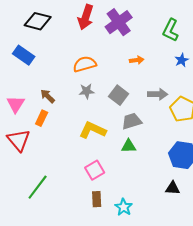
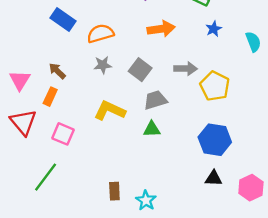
blue rectangle: (24, 55) -> (63, 20), moved
orange arrow: (137, 60) -> (161, 29), size x1.6
pink square: (95, 170) -> (63, 134), moved, turned -36
black triangle: (173, 188) -> (214, 178), moved

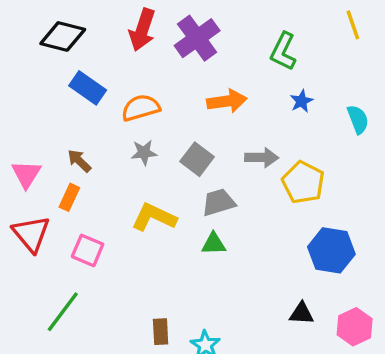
blue hexagon: (215, 140) -> (331, 250), moved

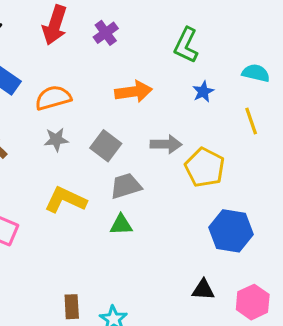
yellow line: (353, 25) -> (251, 121), moved
purple cross: (197, 38) -> (106, 33), size x0.6
cyan semicircle: (358, 119) -> (256, 73), moved, turned -56

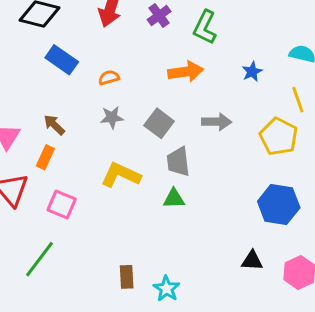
green L-shape: (186, 45) -> (205, 27), moved
orange semicircle: (53, 98) -> (109, 78), size x0.6
yellow pentagon: (205, 167) -> (279, 137), moved
gray trapezoid: (126, 186) -> (178, 162), turned -80

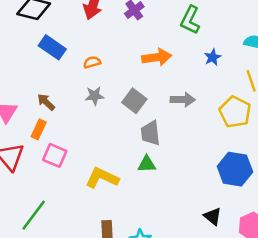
green L-shape: (205, 27) -> (190, 20), moved
yellow L-shape: (121, 175) -> (102, 178), moved
pink square: (62, 204) -> (55, 155), moved
black triangle: (252, 261) -> (213, 216), turned 36

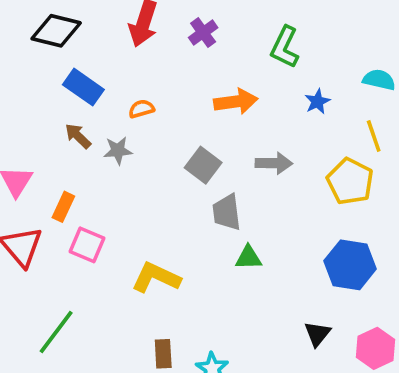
gray star: (95, 96) -> (118, 151), moved
brown arrow: (46, 102) -> (78, 136), moved
green triangle: (147, 164) -> (248, 258), moved
black triangle: (213, 216) -> (317, 334), turned 30

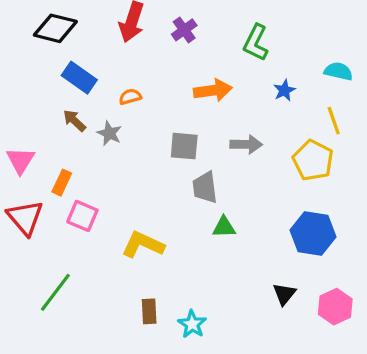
gray star: (118, 151) -> (109, 133), turned 30
gray square: (203, 165) -> (184, 146), turned -32

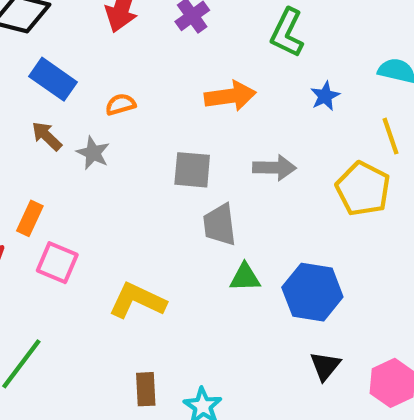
blue hexagon: (313, 233) -> (312, 292), moved

